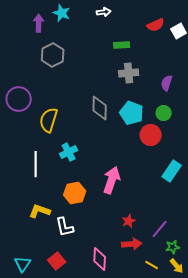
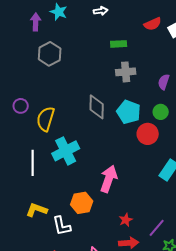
purple circle: (19, 99) -> (21, 106), moved, size x0.6
cyan cross: (69, 152) -> (66, 151), size x1.5
orange hexagon: (75, 193) -> (82, 203), moved

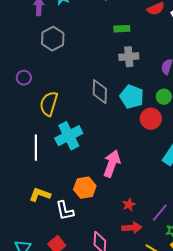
purple circle: (21, 106) -> (24, 78), moved

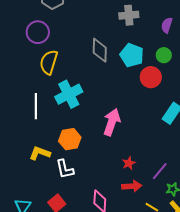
purple circle: (24, 78) -> (38, 32), moved, size x1.5
orange hexagon: (85, 188) -> (70, 139), moved

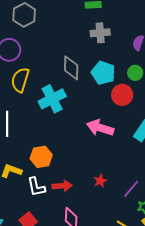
cyan cross: (69, 94) -> (52, 99), moved
pink arrow: (112, 122) -> (100, 128), moved, turned -92
red arrow: (132, 186) -> (62, 186), moved

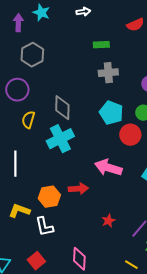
gray diamond: (71, 68) -> (62, 108), moved
yellow semicircle: (20, 80) -> (28, 120), size x0.7
red arrow: (62, 186) -> (78, 189), moved

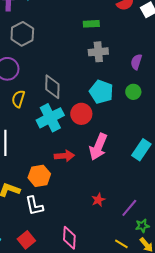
red circle: (130, 135) -> (81, 114), moved
pink arrow: (108, 168) -> (98, 147), turned -84
red arrow: (78, 189) -> (64, 156), moved

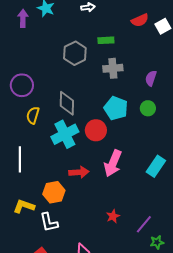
gray hexagon: (22, 34) -> (75, 53), moved

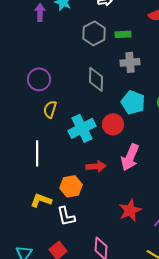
gray hexagon: (75, 53) -> (94, 33), moved
gray diamond: (67, 103) -> (96, 79), moved
red star: (113, 216) -> (130, 210), size x1.6

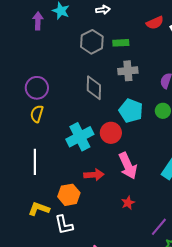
yellow semicircle: (50, 109) -> (37, 114), moved
pink arrow: (130, 157) -> (128, 166), turned -48
red star: (130, 210) -> (128, 203), moved, size x0.6

